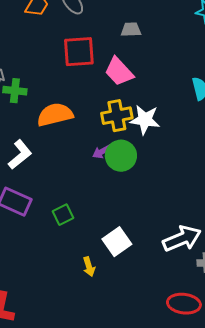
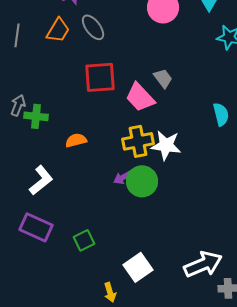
gray trapezoid: (131, 30) -> (163, 78), moved, turned 55
orange semicircle: (55, 115) -> (76, 140), size x0.6

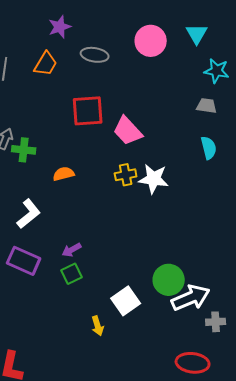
gray ellipse: (93, 27) -> (95, 55), moved, turned -44
gray trapezoid: (163, 78) -> (207, 106), moved, turned -45
yellow cross: (138, 141) -> (126, 175), size x0.7
purple arrow: (123, 177) -> (72, 250), moved
green circle: (142, 181) -> (169, 280), moved

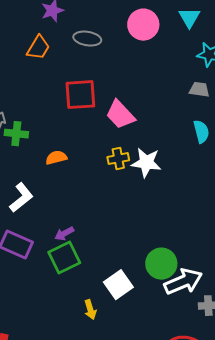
green square: (72, 274) -> (64, 258), size x1.5

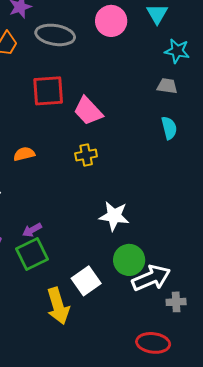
gray ellipse: (87, 39) -> (55, 35), size x1.4
white star: (146, 163) -> (114, 216), moved
yellow arrow: (90, 310) -> (58, 306), size x1.8

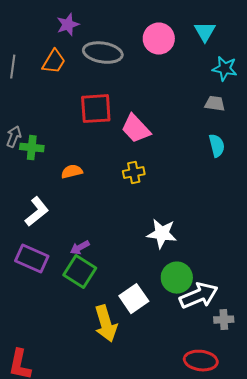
green square: (32, 254) -> (80, 272), turned -32

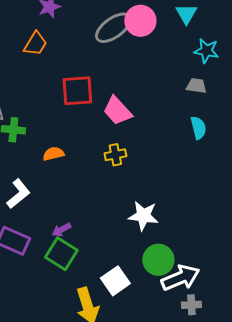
gray ellipse: (103, 53) -> (113, 28), moved, turned -45
gray cross: (224, 320) -> (191, 305), moved

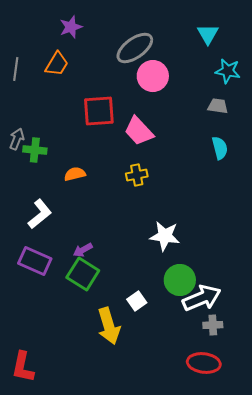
pink circle: (140, 21) -> (153, 76), moved
white square: (115, 281) -> (137, 301), size x0.7

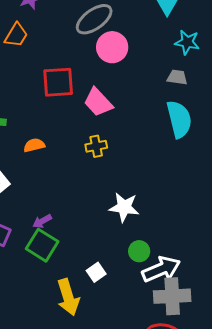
cyan semicircle: (220, 148) -> (179, 119), size x1.6
green circle: (180, 280) -> (139, 251), size x0.7
gray cross: (213, 325) -> (172, 296), size x1.8

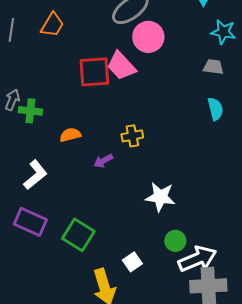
pink trapezoid: (98, 102) -> (121, 66), moved
cyan semicircle: (179, 119) -> (215, 109), size x0.6
purple arrow: (42, 221) -> (103, 161), moved

